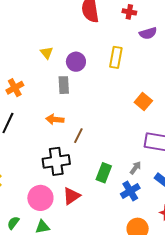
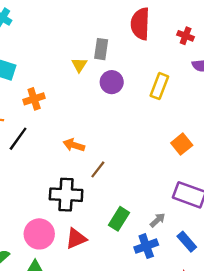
gray rectangle: (64, 85) -> (101, 49), moved

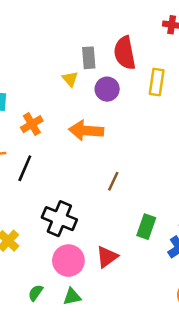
red semicircle: (140, 24) -> (125, 53), moved
orange arrow: (74, 145) -> (86, 131), moved, size x1.5
black cross: (66, 195) -> (59, 219), moved, turned 32

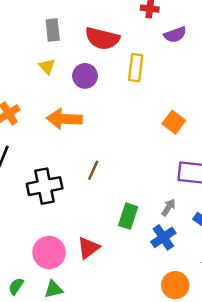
red semicircle: (125, 53) -> (102, 38), turned -64
gray rectangle: (89, 58) -> (53, 30), moved
black cross: (59, 219) -> (45, 186), moved, turned -32

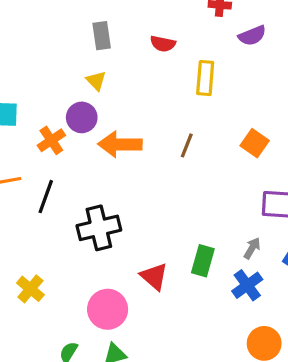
red semicircle: (102, 38) -> (163, 44), size x0.6
purple circle: (85, 76) -> (82, 117), moved
brown line: (93, 170) -> (187, 145), moved
red triangle: (88, 248) -> (154, 276), moved, turned -40

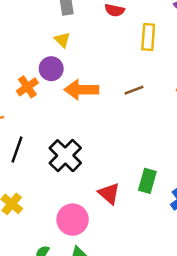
brown line: (187, 145) -> (134, 90), turned 48
black line: (46, 197) -> (17, 149), moved
black cross: (99, 228) -> (65, 156), turned -32

